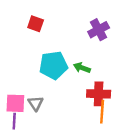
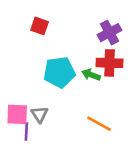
red cross: (99, 94) -> (110, 63), moved
orange line: (102, 112) -> (99, 124), moved, turned -65
purple line: (14, 121) -> (26, 132), moved

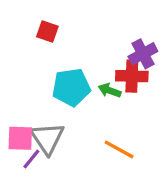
purple cross: (110, 33) -> (143, 54), moved
gray triangle: (40, 114) -> (47, 138), size x1.6
purple line: (26, 132) -> (31, 159), turned 36

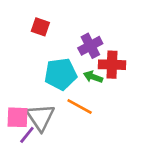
purple cross: (143, 54) -> (90, 46), moved
orange line: (119, 149) -> (80, 107), moved

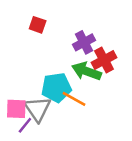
red cross: (112, 65) -> (104, 60), turned -30
cyan pentagon: (61, 74) -> (56, 88), moved
green arrow: (93, 77) -> (87, 71), size x1.6

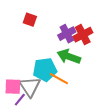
red cross: (104, 60) -> (83, 35), moved

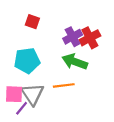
cyan pentagon: (45, 70) -> (27, 61), moved
orange line: (59, 79) -> (64, 85), turned -36

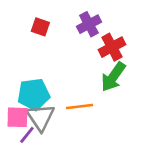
purple cross: (73, 37) -> (89, 24), moved
cyan pentagon: (27, 61) -> (34, 94), moved
green arrow: (75, 62) -> (113, 77), moved, turned -75

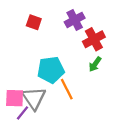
green arrow: (113, 77) -> (95, 64), size x0.6
cyan pentagon: (34, 94) -> (51, 70), moved
orange line: (80, 107) -> (67, 89), turned 70

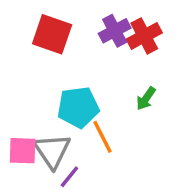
red square: (34, 22) -> (52, 34), size x1.6
red cross: (94, 39) -> (144, 36), moved
purple line: (22, 113) -> (69, 177), moved

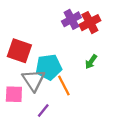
red square: (52, 34) -> (19, 51), moved
gray triangle: (52, 151) -> (33, 80), moved

